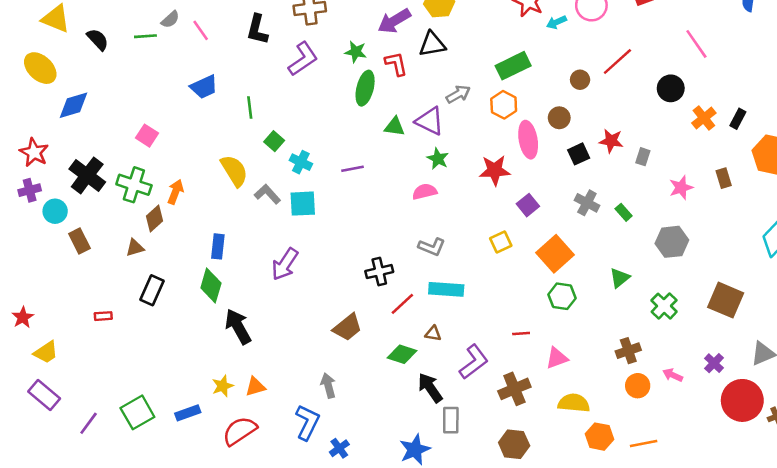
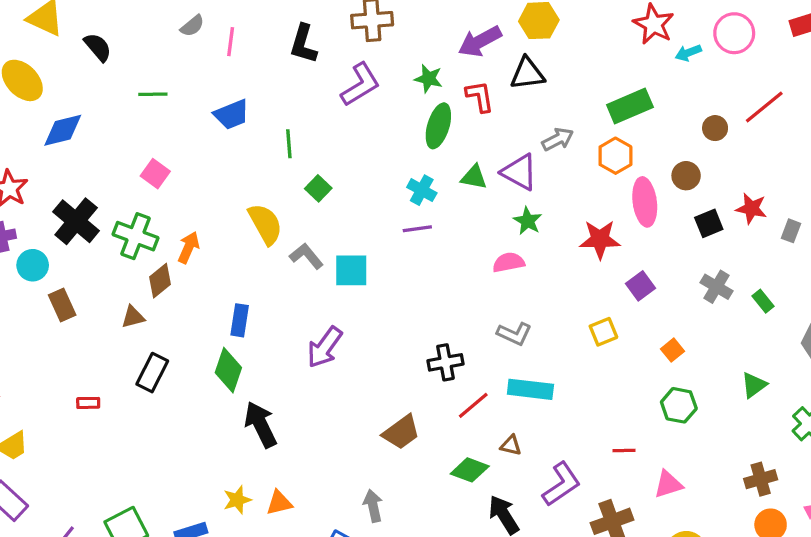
pink line: (201, 30) -> (231, 42), turned 40
green line: (145, 36) -> (153, 94), moved
cyan cross: (301, 162) -> (422, 190), moved
orange square: (555, 254) -> (672, 350), size x0.5

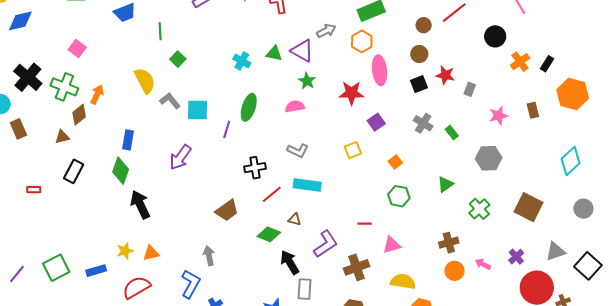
green ellipse: (438, 126) -> (249, 107), moved
brown circle: (686, 176) -> (419, 54), moved
purple line: (417, 229) -> (227, 129), moved, turned -66

